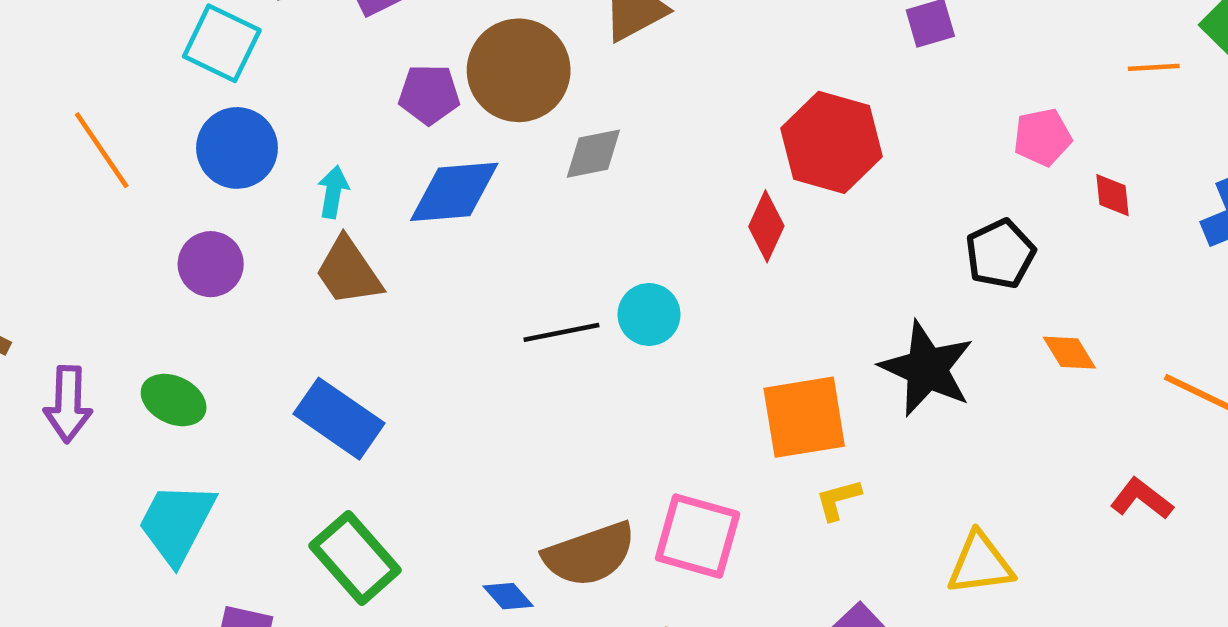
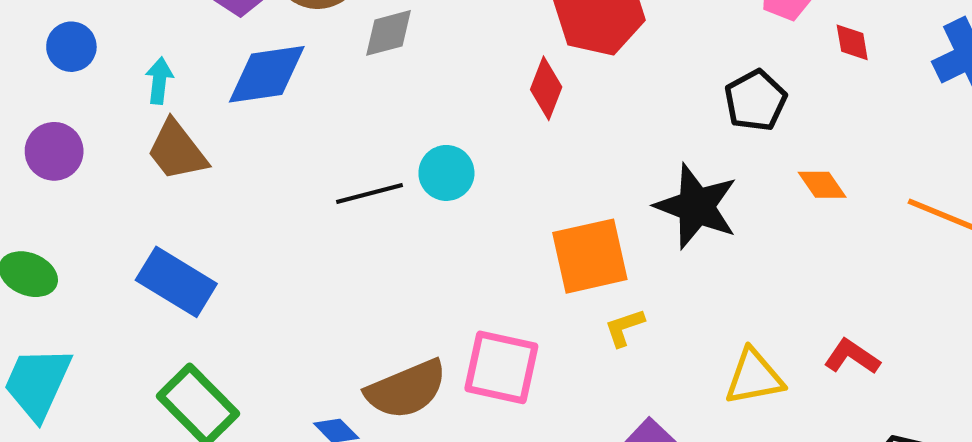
blue circle: (237, 148) -> (71, 47), size x0.7
red L-shape: (1142, 499) -> (852, 357), moved

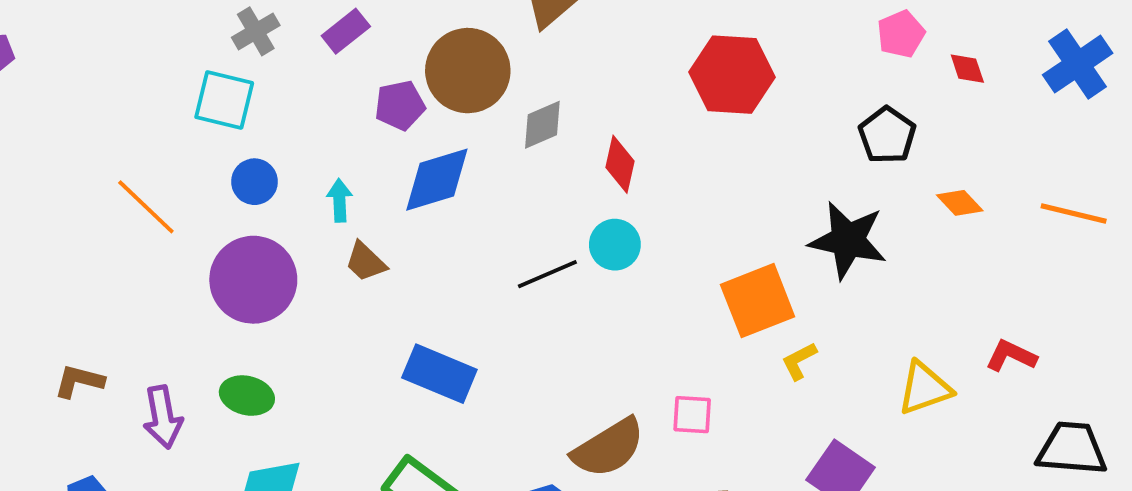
red diamond: (546, 88) -> (620, 164), moved
purple circle: (54, 151) -> (253, 280), size x1.6
brown trapezoid: (177, 151) -> (366, 262), size x0.7
blue rectangle: (176, 282) -> (439, 374), moved
pink square: (501, 367) -> (692, 415), size x0.6

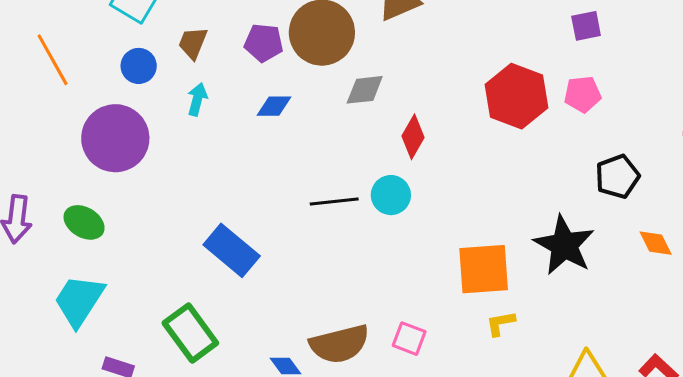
pink pentagon: (901, 34) -> (583, 94), moved
blue diamond: (437, 180) -> (274, 106), size x0.6
brown trapezoid: (366, 262) -> (193, 43), moved, turned 51

